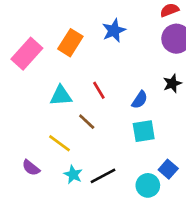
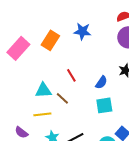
blue star: (114, 30) -> (82, 31), turned 30
cyan triangle: (61, 96) -> (43, 90), moved
yellow line: (59, 143) -> (42, 114), turned -42

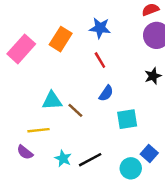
red line: (71, 75) -> (100, 60), moved
blue semicircle: (101, 82) -> (106, 93), moved
yellow line: (42, 114) -> (38, 130), moved

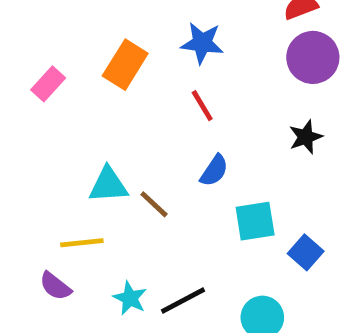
pink rectangle: (21, 49) -> (48, 84), size x0.6
blue square: (149, 154) -> (306, 252), moved

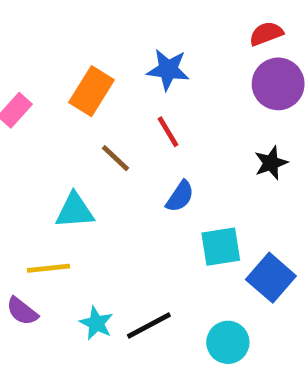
brown line: (154, 204) -> (115, 158), moved
blue square: (306, 252) -> (271, 278), size x1.4

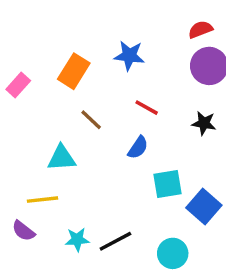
red line: (168, 132) -> (147, 108), moved, turned -30
black star: (271, 163) -> (204, 123), turned 30
cyan star: (96, 323) -> (77, 240), turned -30

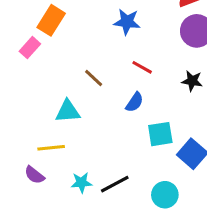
orange rectangle: (74, 71) -> (51, 20), moved

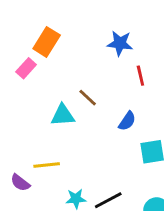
red line: (142, 67) -> (140, 76), moved, turned 48
cyan triangle: (68, 111) -> (63, 115), moved
purple semicircle: (34, 175) -> (20, 183), moved

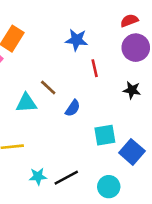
blue semicircle: (127, 121) -> (73, 108), moved

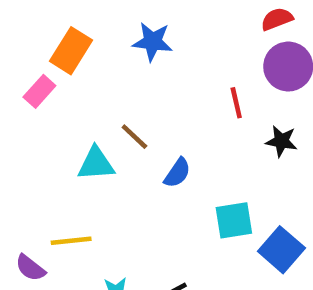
blue star: (77, 40) -> (152, 42), moved
red line: (95, 68) -> (236, 103), moved

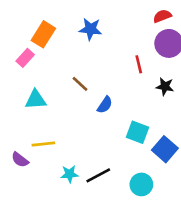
cyan triangle: (96, 164) -> (36, 100), moved
cyan square: (234, 220) -> (137, 132), turned 30

